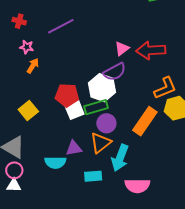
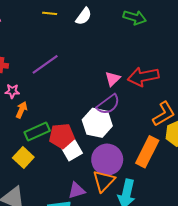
green rectangle: (96, 107) -> (37, 132), moved
purple circle: (106, 123) -> (107, 160), size x1.5

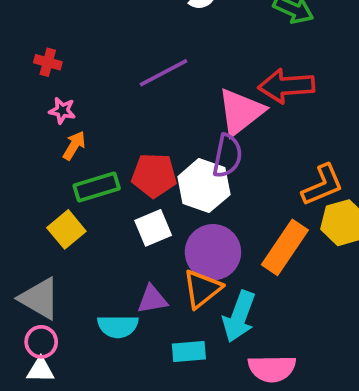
purple line: (45, 64) -> (163, 73), moved
red arrow: (143, 77) -> (286, 86), moved
pink triangle: (113, 79) -> (241, 112), size x1.8
purple semicircle: (108, 104) -> (227, 156), turned -50
red pentagon: (62, 136) -> (154, 175), moved

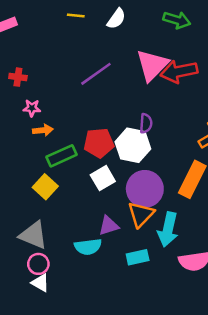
pink triangle: (241, 112) -> (152, 65), moved
orange arrow: (74, 145) -> (43, 130), turned 60
purple semicircle: (227, 156) -> (146, 123), size x0.7
white triangle: (40, 370) -> (40, 283), turned 36

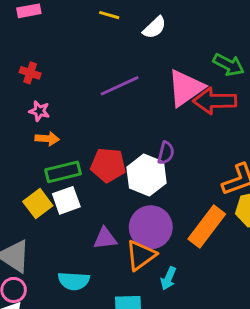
green arrow: (177, 20) -> (229, 65), moved
white square: (103, 178) -> (66, 200), moved
purple triangle: (109, 226) -> (105, 238), moved
cyan arrow: (168, 230) -> (168, 278), size x0.6

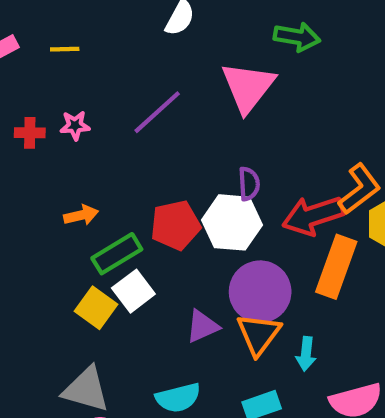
yellow line: (109, 15) -> (65, 49), moved
red arrow: (215, 101) -> (313, 216), moved
pink star: (39, 111) -> (75, 126), moved

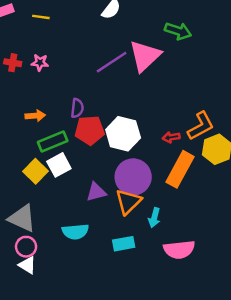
purple line: (157, 112) -> (112, 62), moved
purple semicircle: (249, 184) -> (77, 108), moved
red arrow: (313, 216) -> (171, 137), size x0.5

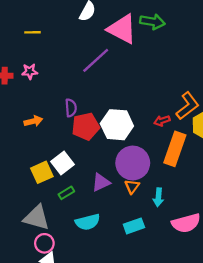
yellow line: (41, 17) -> (32, 32), moved
pink triangle: (145, 56) -> (122, 29), moved, turned -40
green rectangle: (53, 142) -> (66, 193), moved, size x0.6
yellow square: (36, 171) -> (42, 172), turned 30
orange triangle: (128, 202) -> (132, 187), size x0.6

